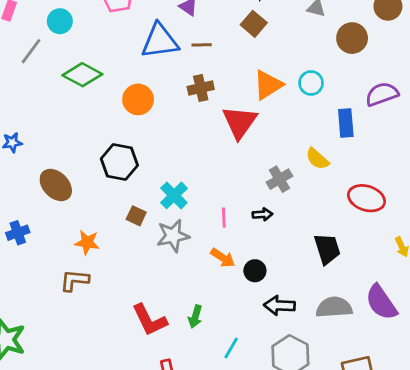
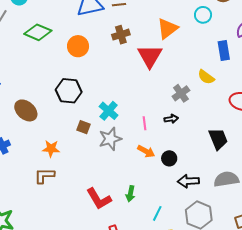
cyan circle: (311, 83) -> (203, 15), moved

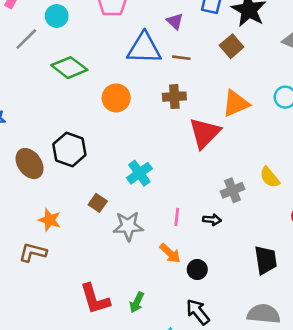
black hexagon: (69, 91) -> (69, 149), moved
cyan cross: (109, 111) -> (139, 173), moved
black arrow: (188, 181) -> (198, 312), moved, turned 40

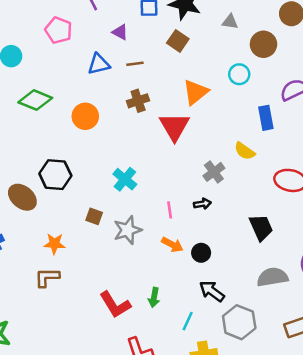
blue triangle: (144, 48) -> (99, 64), size x0.7

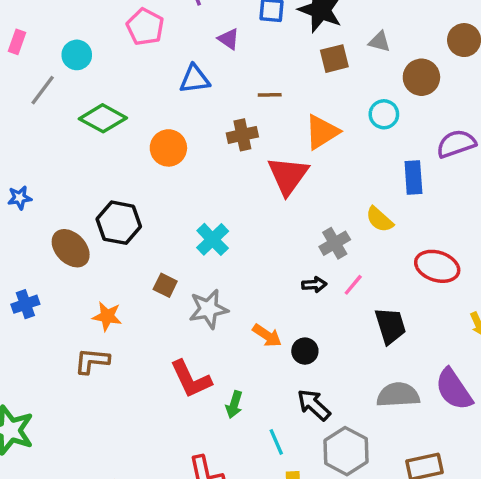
brown square: (178, 41) -> (334, 59), moved, turned 35
brown line: (135, 64) -> (270, 95), moved
pink line: (170, 210) -> (353, 285), moved, turned 42
red L-shape: (115, 305) -> (191, 379), moved
cyan line: (188, 321) -> (276, 442), turned -54

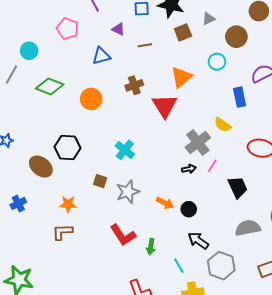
gray triangle: (379, 42) -> (209, 19), turned -32
brown line: (270, 95) -> (145, 45), moved
gray cross: (335, 243) -> (198, 142), size x1.4

